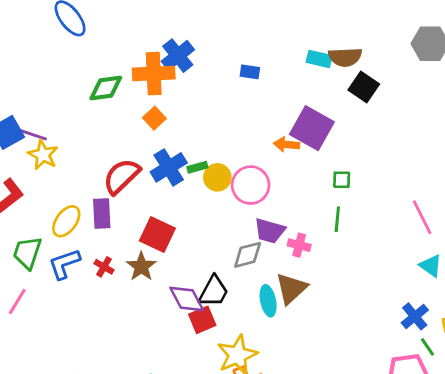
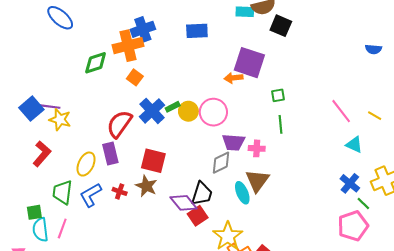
blue cross: (178, 56) -> (143, 29), turned 30
blue rectangle: (250, 72) -> (197, 31), size x1.5

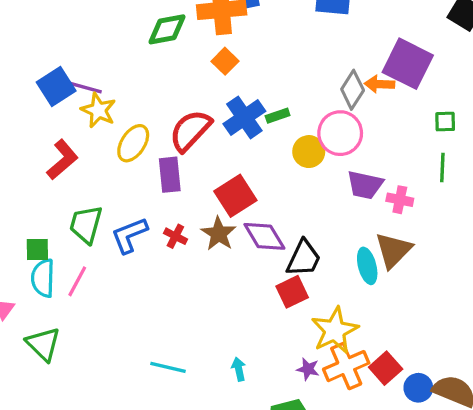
yellow circle: (188, 111) -> (309, 152), moved
red square: (153, 161) -> (235, 196), turned 35
gray diamond: (221, 163) -> (353, 90), moved, turned -40
yellow ellipse: (86, 164) -> (133, 143), moved
purple diamond: (184, 203) -> (264, 236), moved

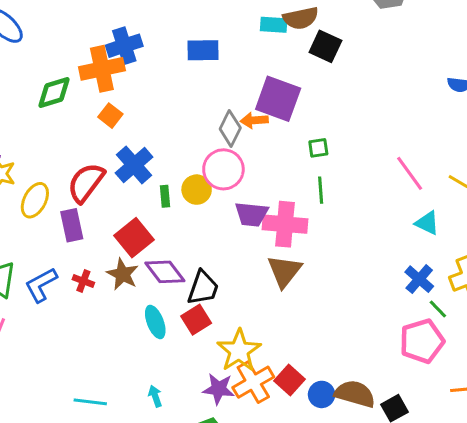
green rectangle: (278, 116) -> (165, 196), moved, turned -70
pink cross: (400, 200) -> (285, 224), size x1.8
cyan ellipse: (367, 266) -> (155, 322), moved
purple star: (308, 369) -> (219, 389), size x1.5

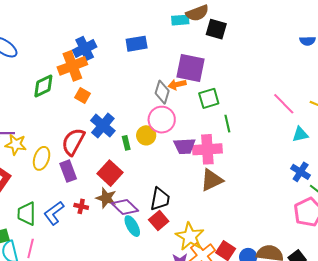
green square: (318, 148) -> (209, 98), moved, size x1.5
cyan triangle: (427, 223) -> (300, 134), turned -30
brown triangle: (284, 271) -> (212, 180), turned 35
purple diamond: (165, 272) -> (125, 207), moved

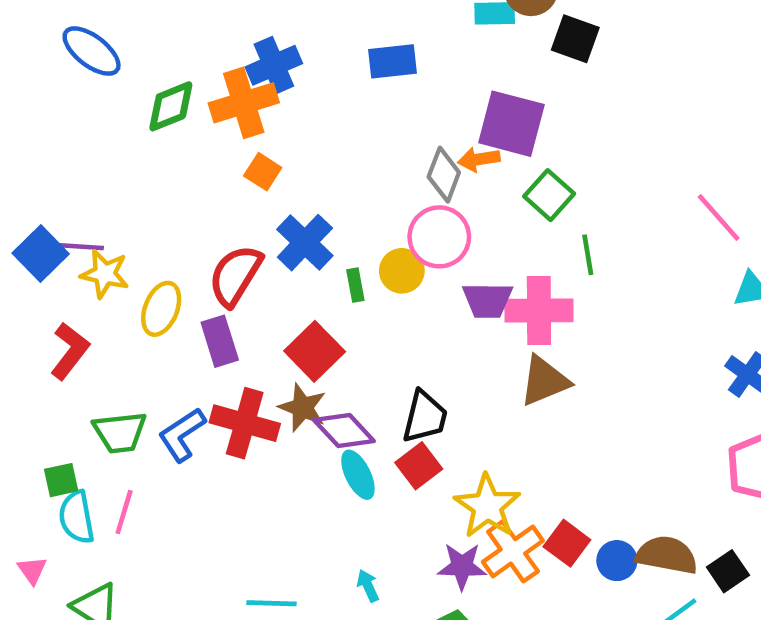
green diamond: (43, 86) -> (171, 106), moved
green square: (209, 98) -> (549, 195), turned -35
red cross: (81, 206) -> (245, 423), size x2.0
green trapezoid: (27, 214) -> (120, 432), turned -100

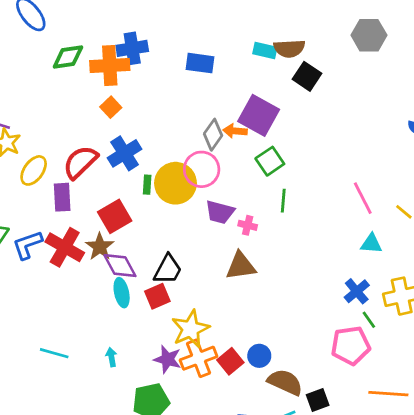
yellow circle: (402, 271) -> (176, 183), size x1.6
pink cross: (539, 311) -> (248, 225), size x0.5
blue circle: (617, 561) -> (259, 356), moved

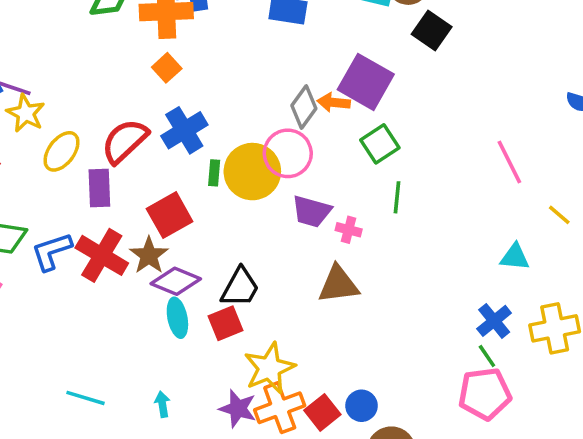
pink line: (363, 198) -> (509, 162), moved
purple diamond: (120, 266) -> (176, 281), turned -40
green line: (369, 320) -> (487, 356), moved

